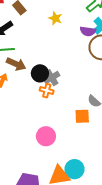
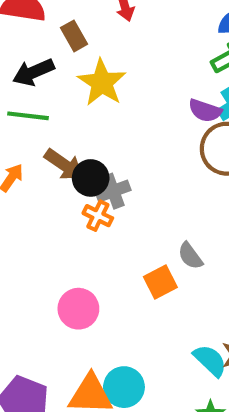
yellow star: (55, 18) -> (102, 83), moved, size x1.6
brown arrow: (16, 64) -> (64, 165), moved
orange square: (82, 116) -> (160, 282), turned -35

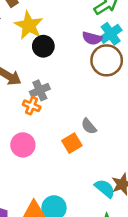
black circle: (91, 178) -> (43, 46), moved
pink circle: (78, 309) -> (23, 145), moved

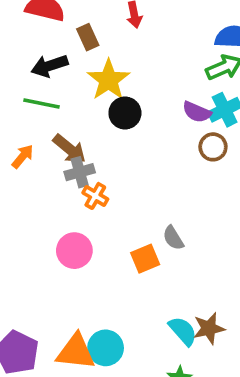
brown circle: (107, 60) -> (213, 147), size x0.6
gray cross: (40, 90) -> (80, 172), moved

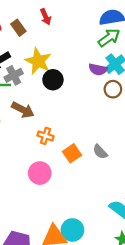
brown rectangle: (88, 37) -> (18, 28), moved
gray cross: (80, 172) -> (14, 75), moved
orange square: (145, 259) -> (72, 153), moved

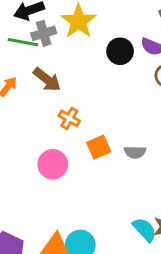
black circle: (53, 80) -> (120, 51), moved
gray semicircle: (100, 152) -> (135, 152), turned -56

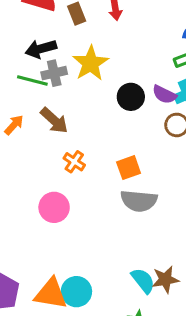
orange square: (99, 147) -> (129, 168), moved
gray semicircle: (135, 152) -> (139, 201), size x1.6

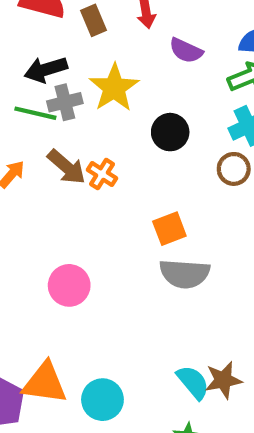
purple semicircle: (164, 94) -> (186, 51), moved
orange cross: (74, 162) -> (102, 174), moved
orange triangle: (51, 294) -> (45, 383), moved

